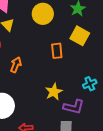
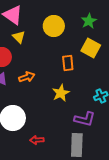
orange arrow: (16, 65) -> (27, 77), turned 49
yellow star: (54, 92) -> (61, 93), moved

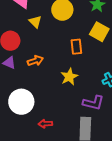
yellow triangle: (19, 37) -> (35, 22), moved

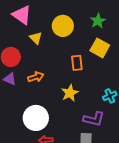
white circle: (21, 102) -> (36, 118), moved

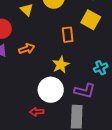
white circle: (36, 118) -> (51, 90), moved

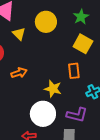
orange rectangle: (68, 35) -> (74, 71), moved
yellow star: (61, 65) -> (53, 89), turned -30

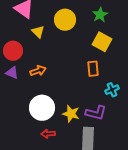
yellow star: (53, 89) -> (71, 114), moved
white circle: (43, 114) -> (42, 108), moved

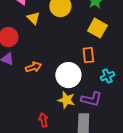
orange arrow: (38, 71) -> (33, 67), moved
white circle: (42, 108) -> (68, 75), moved
red arrow: (48, 134) -> (43, 120), turned 80

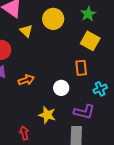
white circle: (68, 75) -> (61, 88), size x0.6
yellow star: (66, 100) -> (47, 115), moved
red arrow: (43, 120) -> (24, 133), moved

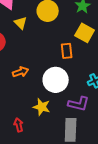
orange rectangle: (81, 68) -> (67, 51), moved
white circle: (61, 88) -> (56, 80), size x1.6

